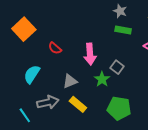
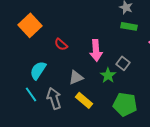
gray arrow: (48, 102) -> (54, 98), turned -95
cyan line: (25, 115) -> (31, 94), moved

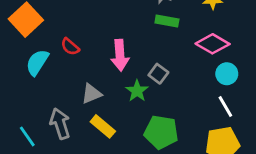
cyan semicircle: (38, 70) -> (37, 62), moved
cyan line: (31, 94) -> (27, 136), moved

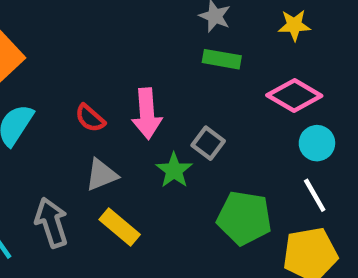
red semicircle: (70, 47) -> (90, 118), moved
green pentagon: (161, 132) -> (244, 218), moved

